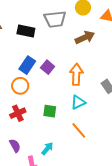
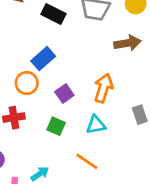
purple square: (48, 67) -> (64, 94), moved
orange line: (79, 130) -> (87, 161), turned -30

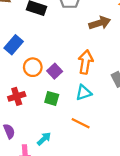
blue rectangle: (43, 59) -> (14, 45), moved
orange circle: (27, 83) -> (33, 67), moved

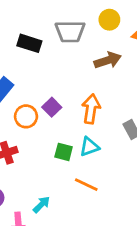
purple square: (55, 71) -> (52, 107), moved
green square: (52, 98) -> (64, 152), moved

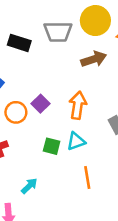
yellow circle: (109, 20) -> (95, 21), size x1.5
orange line: (86, 185) -> (87, 177), moved, turned 55
cyan arrow: (41, 205) -> (29, 186), moved

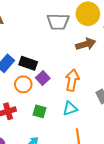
black rectangle: (19, 43) -> (28, 63), moved
green square: (52, 146) -> (39, 111), moved

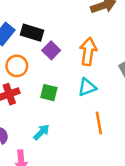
orange circle: (23, 84) -> (17, 66), moved

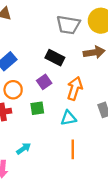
black rectangle: (32, 33) -> (55, 58), moved
green square: (49, 93) -> (37, 108), moved, turned -32

